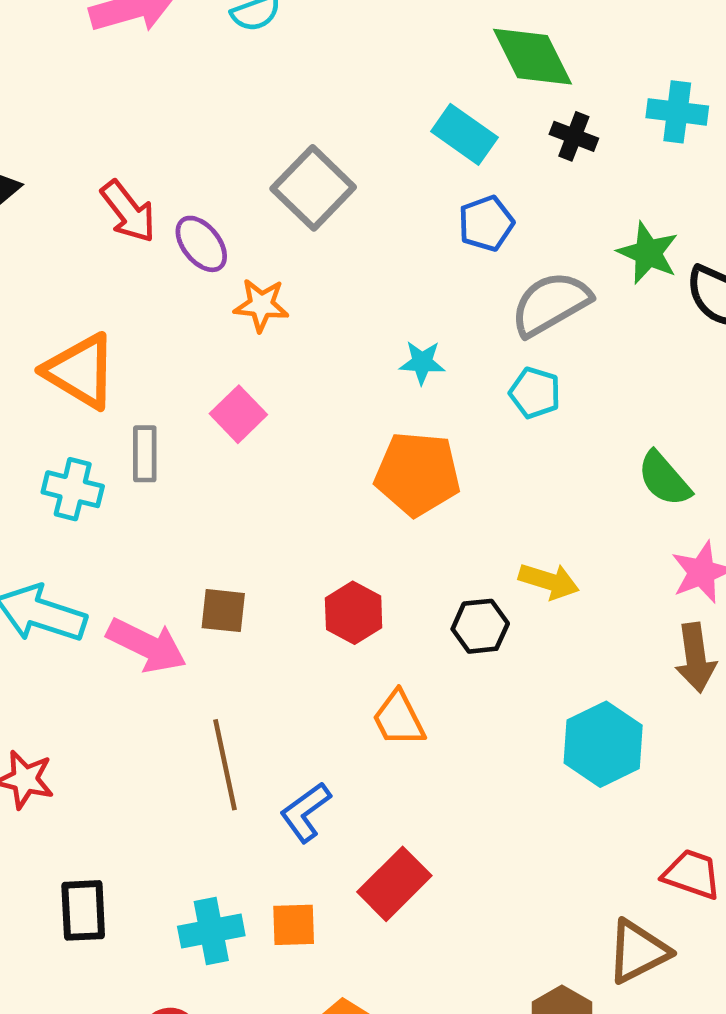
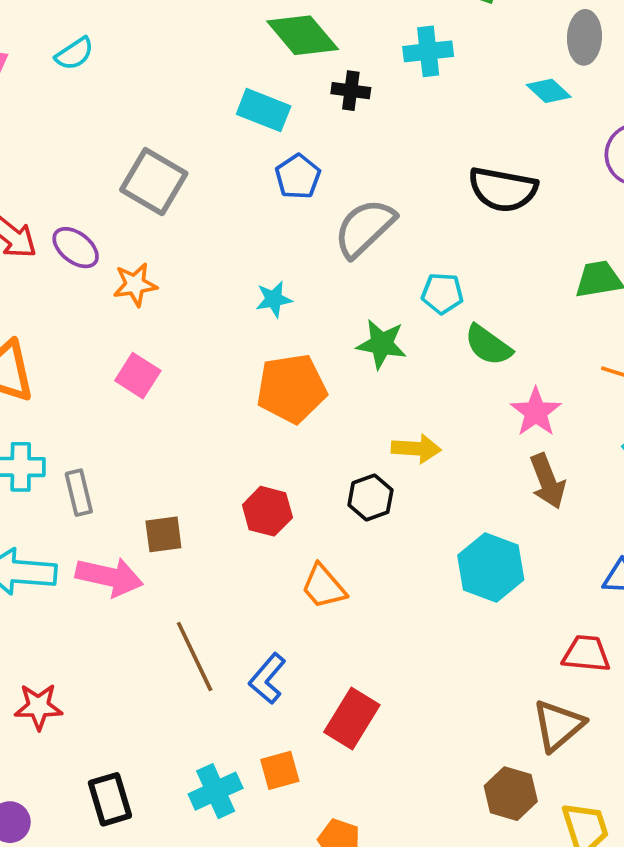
green star: (648, 253) -> (382, 344), moved
cyan pentagon: (535, 393) -> (442, 293), moved
gray rectangle: (145, 454) -> (79, 493), moved

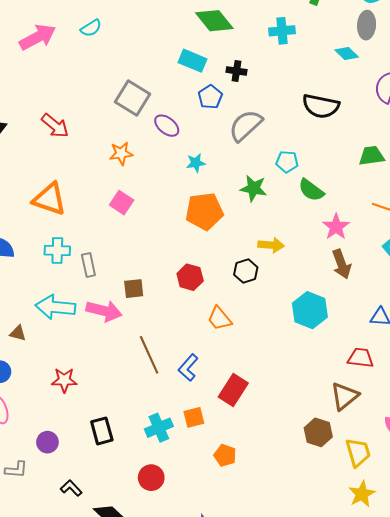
black cross: (351, 91) -> (236, 71), moved
purple ellipse: (76, 248) -> (167, 126), moved

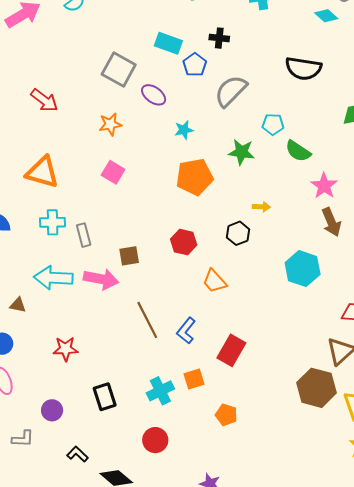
cyan rectangle: (192, 61) -> (168, 43), moved
yellow arrow: (271, 245) -> (261, 207), size x0.7
brown hexagon: (318, 432) -> (316, 388), size x1.4

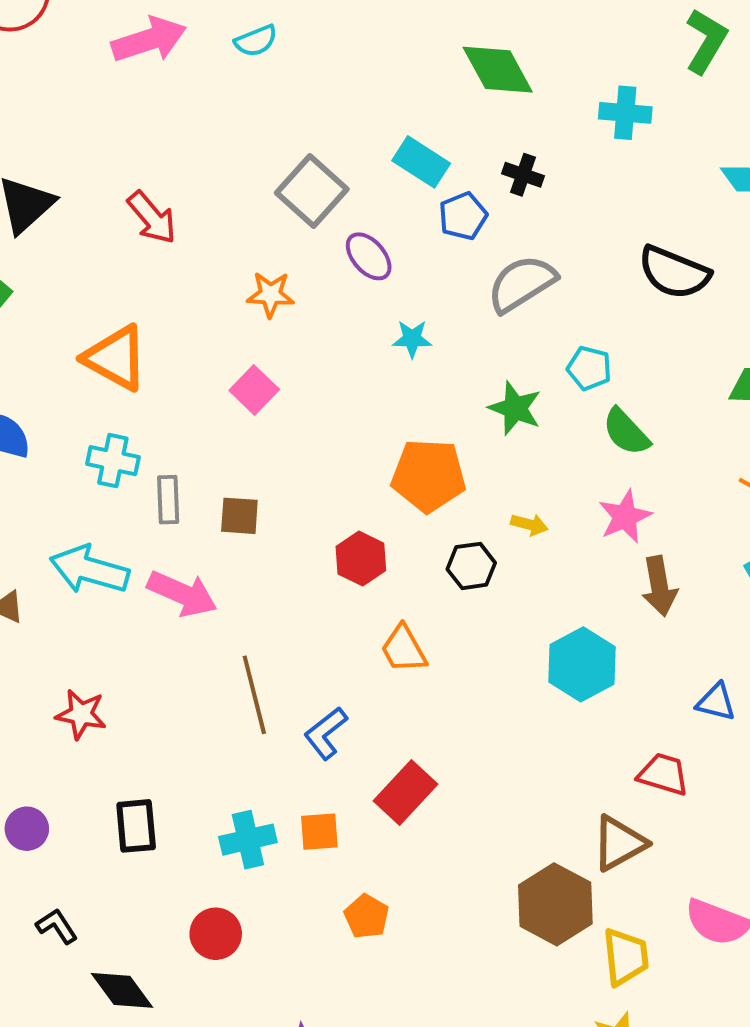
orange pentagon: (195, 177) -> (429, 476), moved
pink star: (324, 186) -> (625, 517), moved
brown square: (129, 256) -> (239, 516), moved

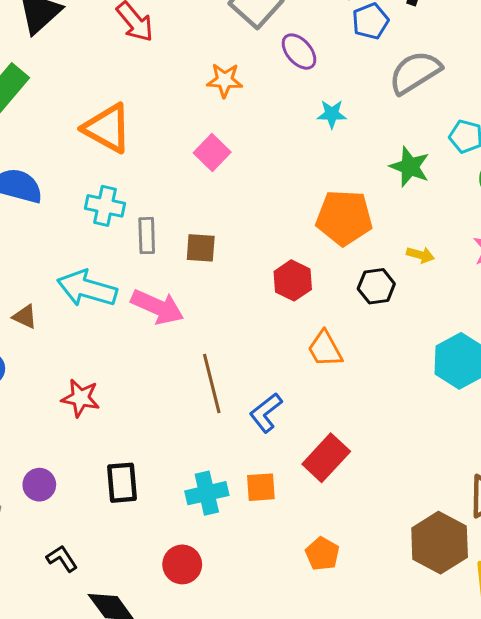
orange pentagon: (367, 916) -> (322, 554), moved

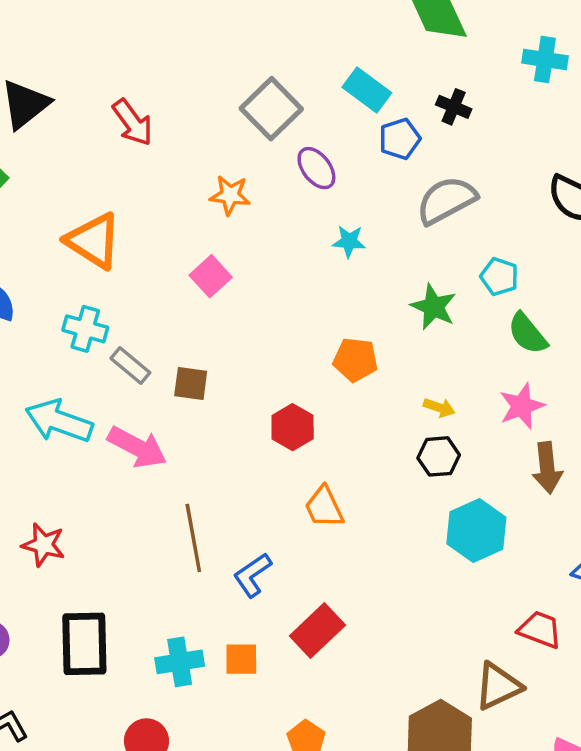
orange pentagon: (344, 218) -> (355, 360), size x0.7
gray rectangle: (147, 236) -> (130, 365), turned -52
black hexagon: (376, 286) -> (439, 456), moved
black rectangle: (122, 483) -> (84, 644), size x1.4

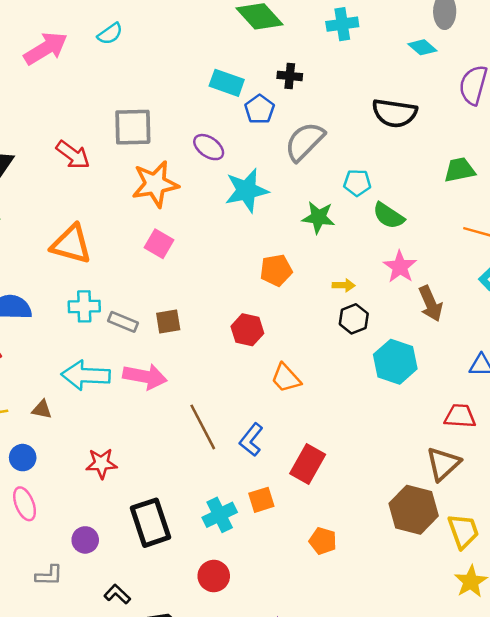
gray square: (271, 109) -> (133, 127), moved, turned -30
orange star: (230, 195) -> (155, 184), size x1.6
cyan star: (349, 241) -> (247, 190), size x1.8

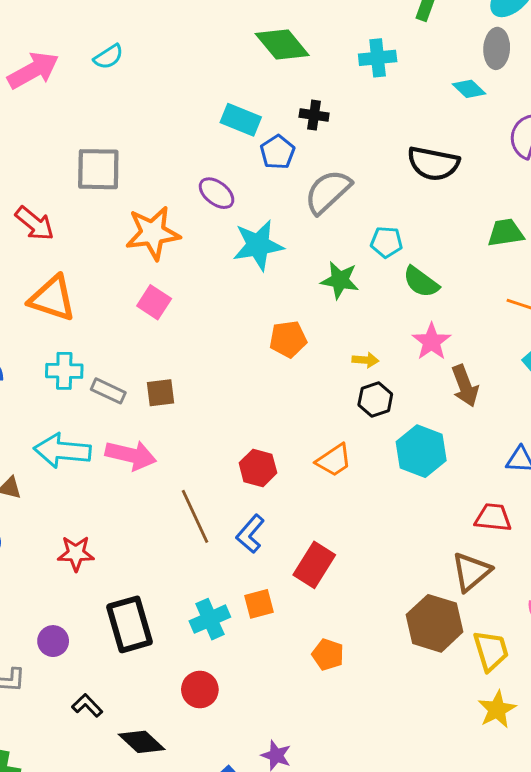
gray square: (133, 127) -> (98, 169), moved
red arrow: (73, 155) -> (35, 224), moved
red hexagon: (247, 330) -> (258, 468), moved
orange trapezoid: (286, 378) -> (334, 460), moved, turned -84

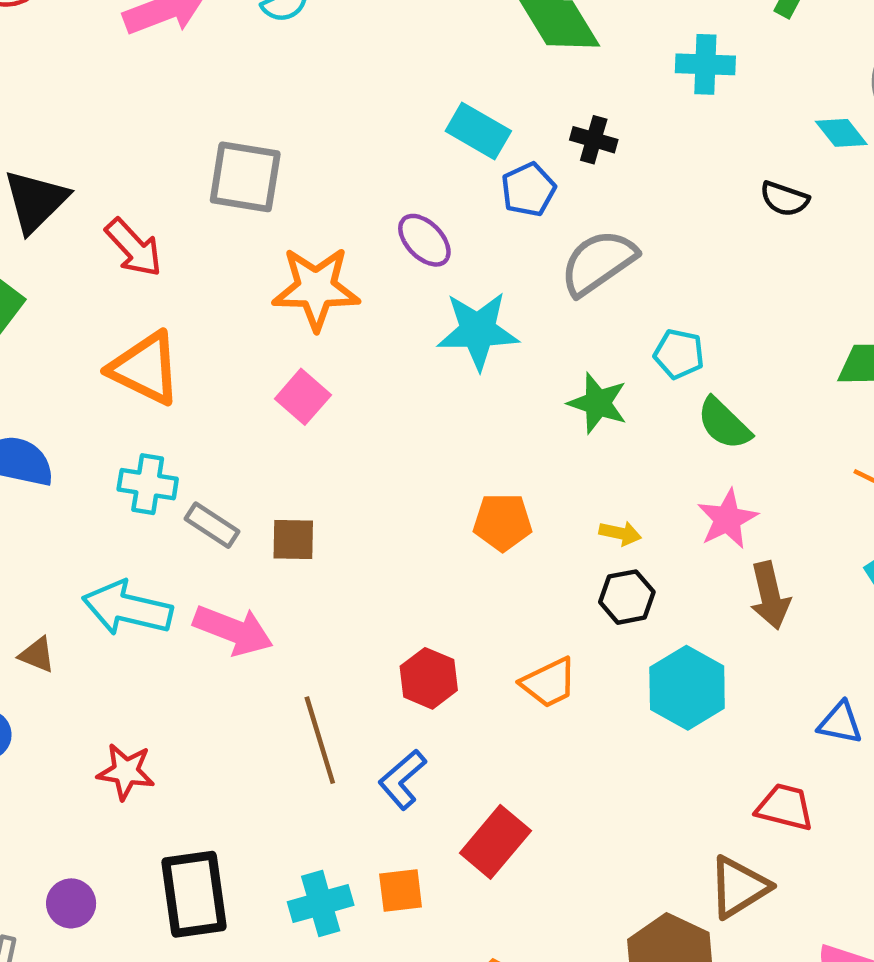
black semicircle: (433, 163) -> (784, 199), moved, size x0.6
orange pentagon: (288, 339) -> (503, 522), moved

